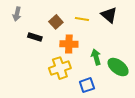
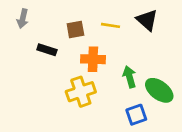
brown square: (56, 22) -> (75, 29), turned 32
blue square: (87, 85) -> (136, 115), moved

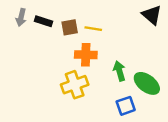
black triangle: (147, 20) -> (152, 15), moved
yellow line: (111, 25) -> (93, 29), moved
black rectangle: (47, 50) -> (43, 21), moved

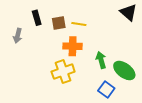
gray arrow: (21, 17) -> (18, 36), moved
black rectangle: (43, 21) -> (37, 18), turned 56
blue square: (126, 106) -> (106, 90), turned -35

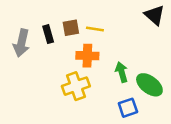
black rectangle: (37, 18) -> (48, 34), moved
gray arrow: (18, 36) -> (21, 43), size x1.5
blue square: (106, 90) -> (128, 108), turned 35

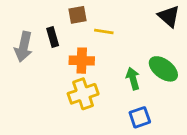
brown square: (71, 28) -> (78, 15), moved
orange cross: (87, 56) -> (82, 61), moved
green ellipse: (149, 85) -> (163, 69), moved

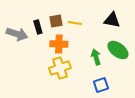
brown square: (78, 15) -> (56, 21), moved
black triangle: (169, 16) -> (112, 20), moved, turned -30
gray arrow: (24, 47) -> (17, 34), turned -85

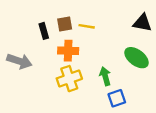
black triangle: (112, 20) -> (142, 23), moved
gray arrow: (17, 34) -> (19, 61), moved
green arrow: (96, 57) -> (105, 76), moved

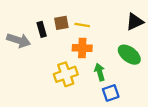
black triangle: (142, 23) -> (135, 22), turned -36
orange cross: (68, 51) -> (82, 48), moved
gray arrow: (19, 61) -> (19, 40), moved

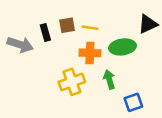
green ellipse: (129, 55) -> (123, 47), moved, turned -45
blue square: (111, 93) -> (133, 102), moved

